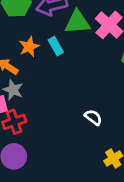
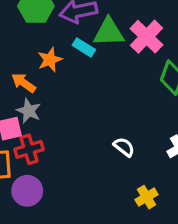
cyan rectangle: (56, 46) -> (84, 47), moved, turned -30

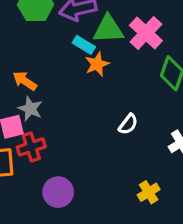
orange star: (50, 60) -> (97, 64), moved
white semicircle: (124, 147) -> (128, 124), moved, turned 90
purple circle: (27, 191) -> (58, 192), moved

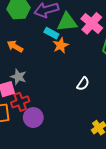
orange arrow: (25, 81) -> (15, 46), moved
purple circle: (58, 192) -> (33, 118), moved

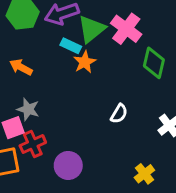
green triangle: (67, 22) -> (92, 29), turned -30
purple circle: (33, 118) -> (68, 165), moved

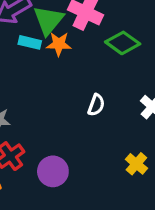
orange star: (85, 62) -> (59, 44), moved, turned -30
green diamond: (154, 63) -> (123, 43), turned -56

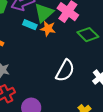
white semicircle: (96, 105) -> (65, 71), size x1.6

